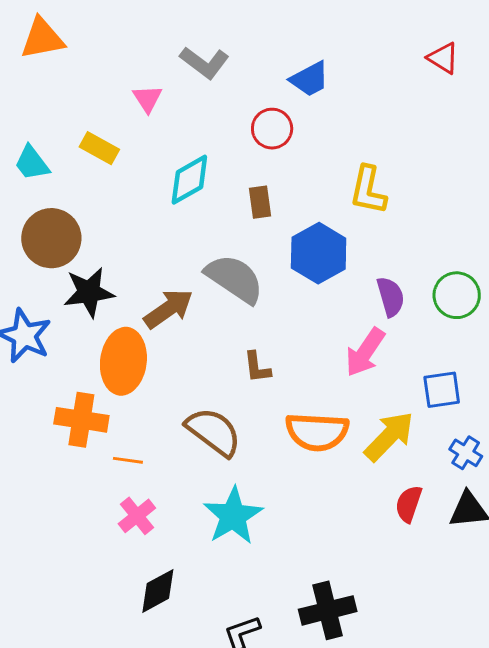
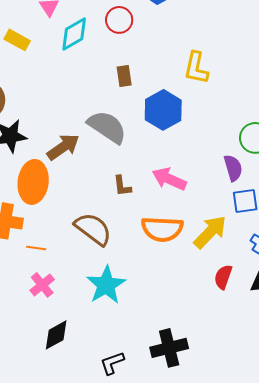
red circle: (272, 129) -> (119, 20), moved
cyan diamond: (189, 180) -> (74, 34), moved
purple semicircle: (391, 297) -> (233, 168), moved
pink arrow: (365, 352) -> (169, 179), moved, turned 80

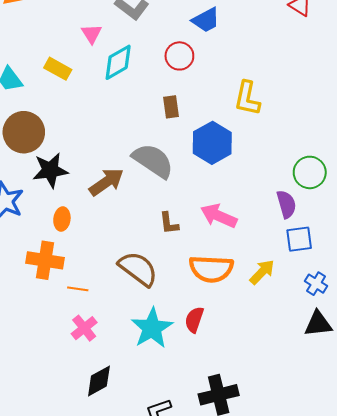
red circle: (119, 20) -> (179, 56), moved
orange ellipse: (33, 182) -> (62, 219), moved, size x0.5
yellow arrow: (210, 232) -> (262, 272), size x0.7
red semicircle: (223, 277) -> (194, 320), moved

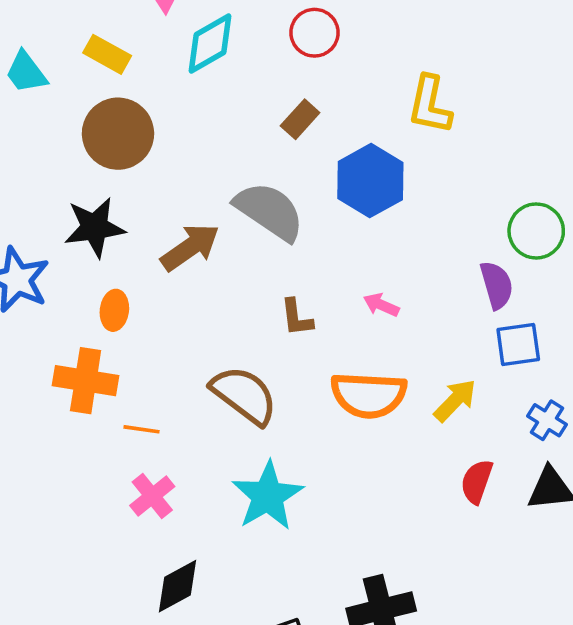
brown rectangle: (171, 107) -> (300, 119), turned 50
brown circle: (24, 132) -> (118, 134), moved
pink arrow: (219, 216) -> (381, 305), size x0.6
red semicircle: (194, 320) -> (477, 482), moved

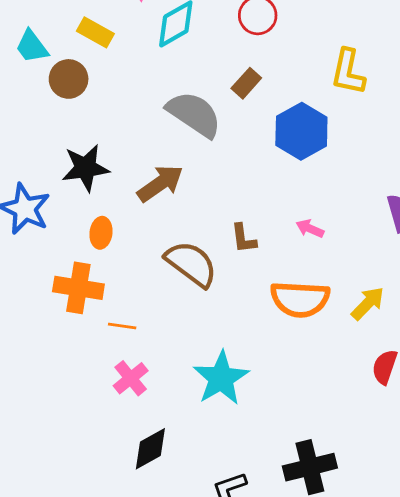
brown circle: (118, 134) -> (69, 79), moved, size x0.7
gray semicircle: (269, 211) -> (194, 114), moved
brown semicircle: (244, 395) -> (191, 264), moved

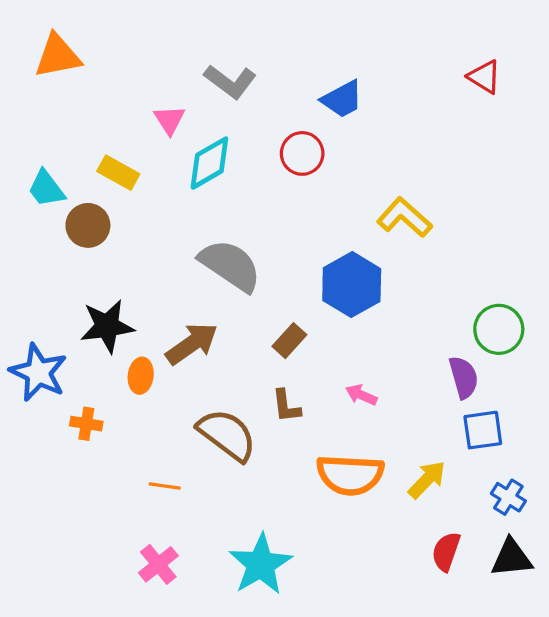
yellow L-shape: (348, 72) -> (404, 217), turned 120
brown rectangle: (246, 83) -> (289, 341), moved
orange ellipse: (101, 233) -> (141, 376), moved
orange cross: (78, 288) -> (86, 424), moved, size x0.6
orange line: (122, 326) -> (165, 486), moved

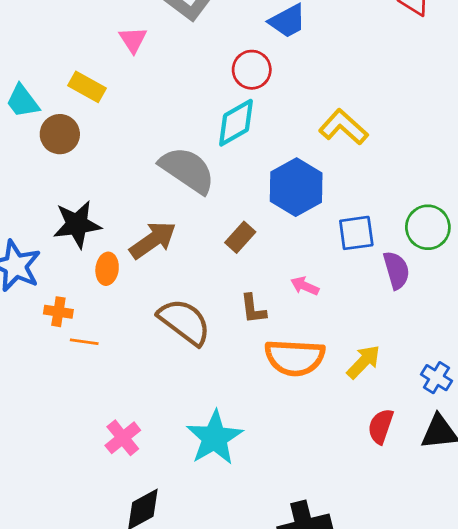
cyan diamond: (209, 163) -> (236, 123), moved
brown L-shape: (286, 406) -> (253, 309), moved
blue square: (483, 430) -> (356, 233), moved
orange line: (165, 486) -> (84, 342), moved

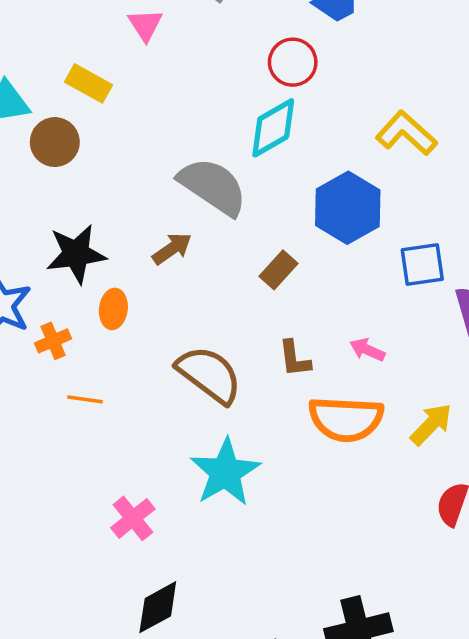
brown arrow: (153, 240) -> (172, 249), moved, size x0.7
pink arrow: (305, 286) -> (367, 350), moved
orange cross: (58, 312) -> (53, 341), moved, turned -32
cyan star: (214, 438) -> (225, 472), moved

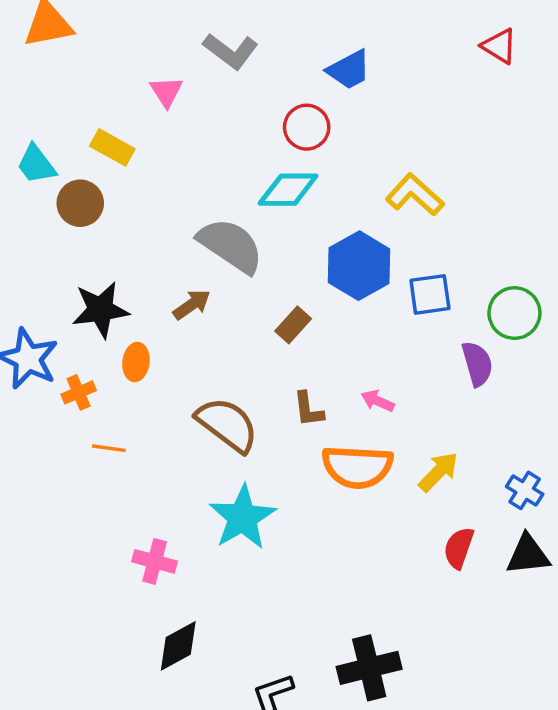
cyan diamond: (273, 128) -> (288, 190), turned 30
blue square: (422, 265) -> (430, 294), moved
pink cross: (133, 518) -> (155, 561), turned -36

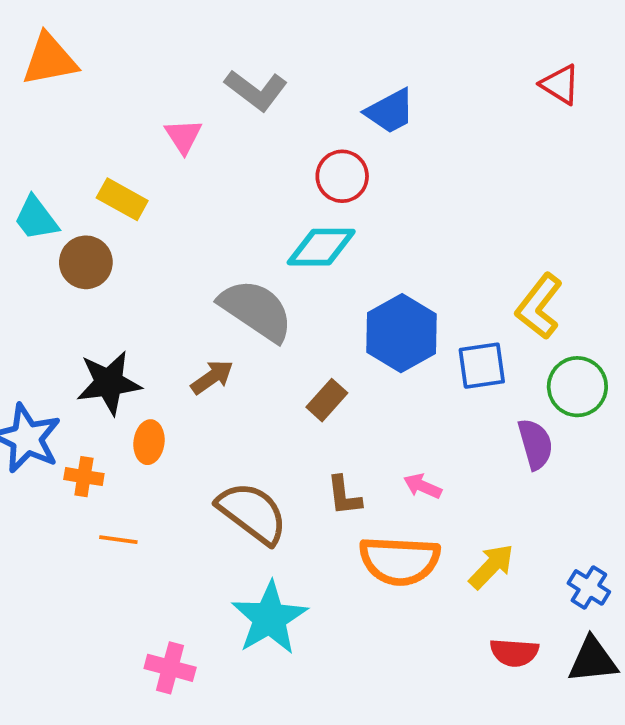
yellow L-shape: (415, 195) -> (539, 306), moved, turned -94
orange cross: (79, 392) -> (84, 477), turned 32
red semicircle: (459, 548) -> (514, 653), turned -105

